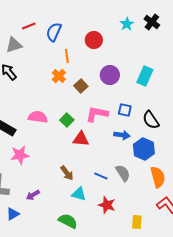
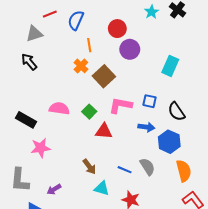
purple circle: (110, 75) -> (130, 49), moved
brown square: (81, 86) -> (104, 76), size x1.5

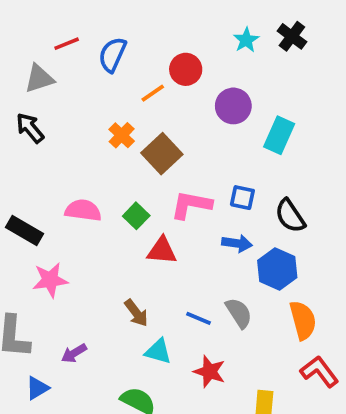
orange line: (89, 45) -> (153, 93), moved, turned 64
purple circle: (130, 49) -> (233, 106), moved

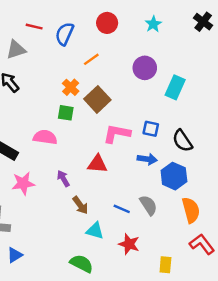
black cross: (292, 36) -> (203, 22), moved
red line: (67, 44) -> (34, 27), turned 35
red circle: (186, 69) -> (107, 23), moved
green square: (136, 216) -> (66, 113), moved, turned -35
purple arrow: (74, 353) -> (63, 178), moved, turned 91

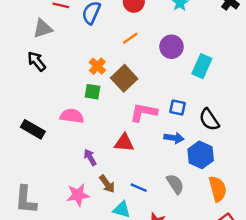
orange line: (91, 59) -> (130, 38), moved
pink star: (23, 183) -> (78, 195), moved
blue line: (122, 209) -> (139, 188), moved

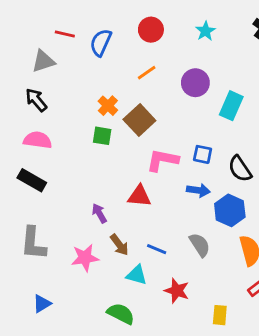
pink semicircle: (72, 116) -> (38, 140), moved
gray L-shape: (26, 200) -> (33, 243), moved

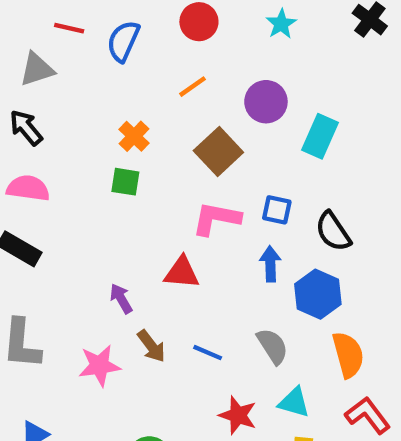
brown square: (139, 120) -> (218, 151), moved
blue arrow: (198, 190) -> (270, 264), turned -100
cyan triangle: (137, 275) -> (294, 402), moved

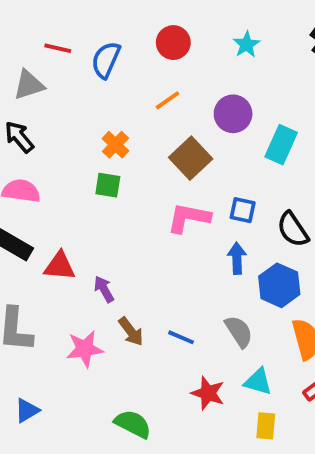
red triangle: (182, 273) -> (60, 266), moved

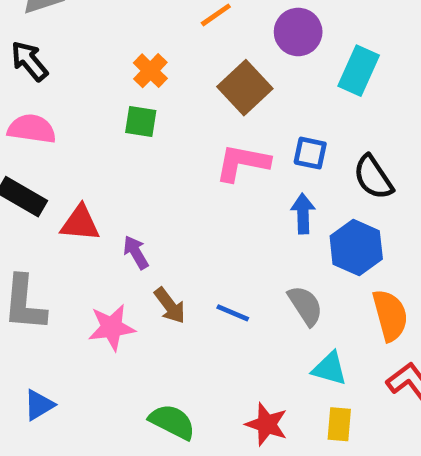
red star: (208, 393) -> (267, 424), moved

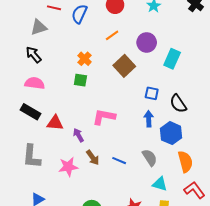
pink L-shape: (242, 163) -> (104, 117), moved

